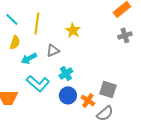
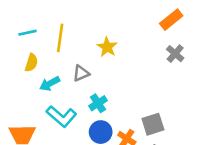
cyan line: (12, 19) -> (27, 33), turned -56
gray cross: (125, 35) -> (175, 54), turned -32
gray square: (108, 89) -> (153, 124), turned -36

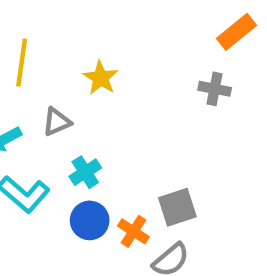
orange rectangle: (171, 20) -> (237, 32), moved
gray cross: (175, 54) -> (215, 89), turned -30

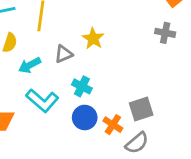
yellow star: (101, 78) -> (93, 38), moved
cyan cross: (85, 172) -> (82, 86), turned -30

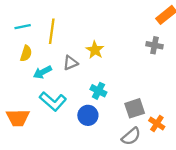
cyan cross: (82, 86) -> (98, 91), moved
orange cross: (113, 125) -> (157, 124), moved

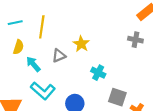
cyan arrow: (42, 72) -> (33, 64), turned 77
cyan cross: (98, 91) -> (98, 73), moved
gray square: (135, 108) -> (117, 97), turned 36

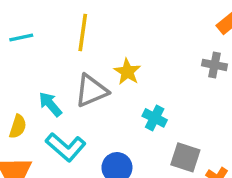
yellow line: (42, 27) -> (83, 32), moved
yellow semicircle: (18, 47) -> (18, 126), moved
gray triangle: (59, 56) -> (91, 91), size x1.5

